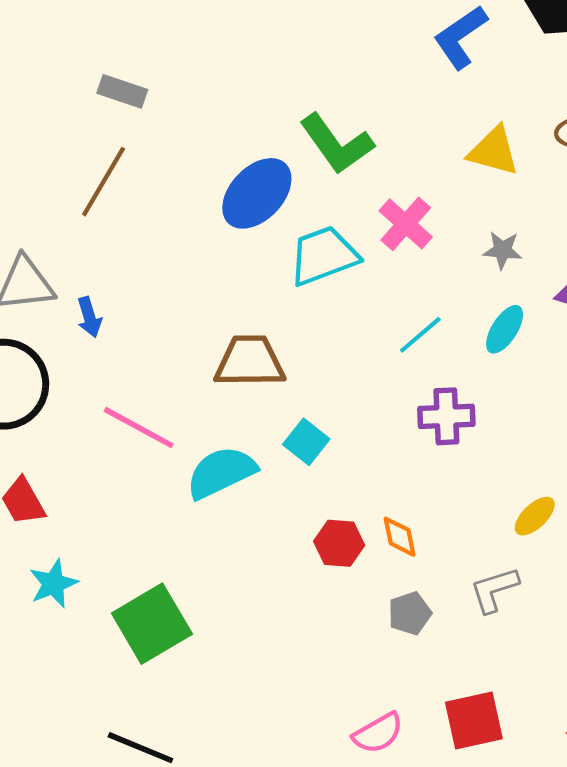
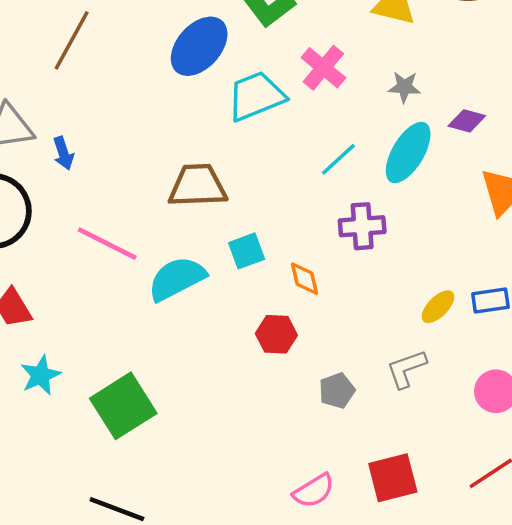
cyan ellipse: (505, 329) -> (408, 153), size x1.5
cyan square: (306, 442) -> (247, 251), turned 33
orange diamond: (400, 537) -> (305, 279), moved

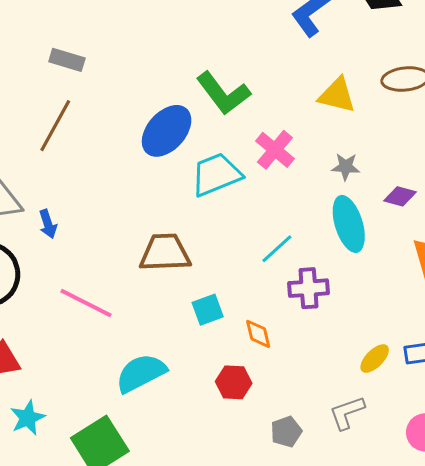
cyan ellipse: (408, 153) -> (349, 224), turned -48
cyan line: (338, 159) -> (277, 249), moved
cyan semicircle: (177, 279) -> (141, 373), moved

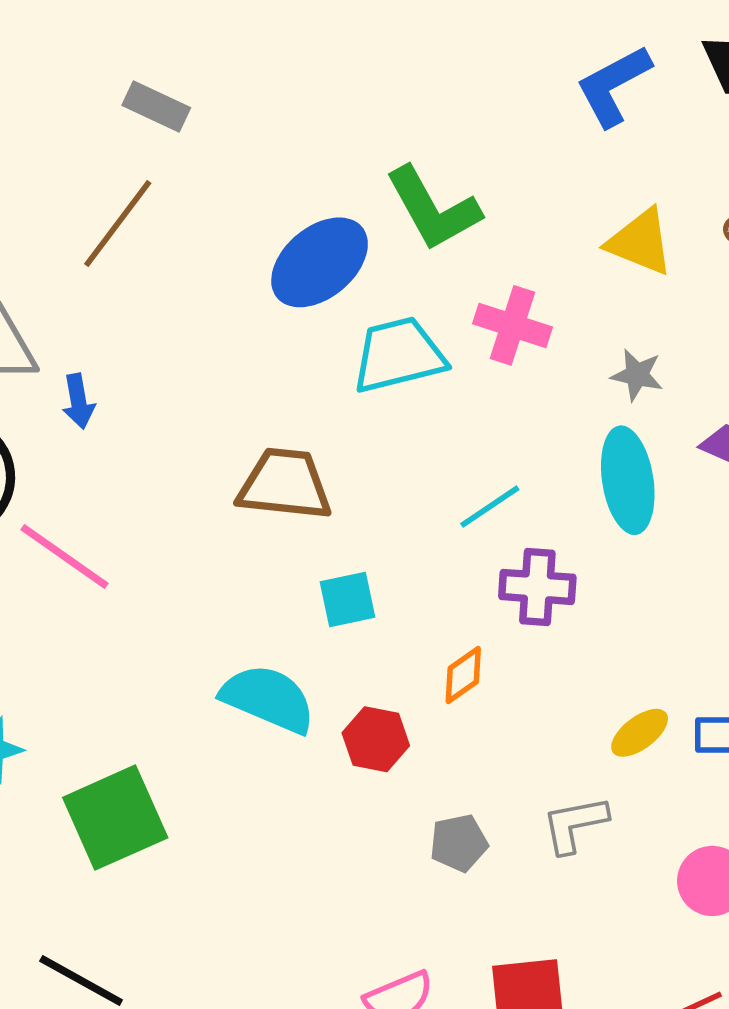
pink cross: (275, 150) -> (513, 325), turned -30
pink line: (86, 303) -> (64, 556), moved
orange diamond: (258, 334) -> (463, 675), moved, turned 60
cyan semicircle: (141, 373) -> (268, 699), moved, turned 42

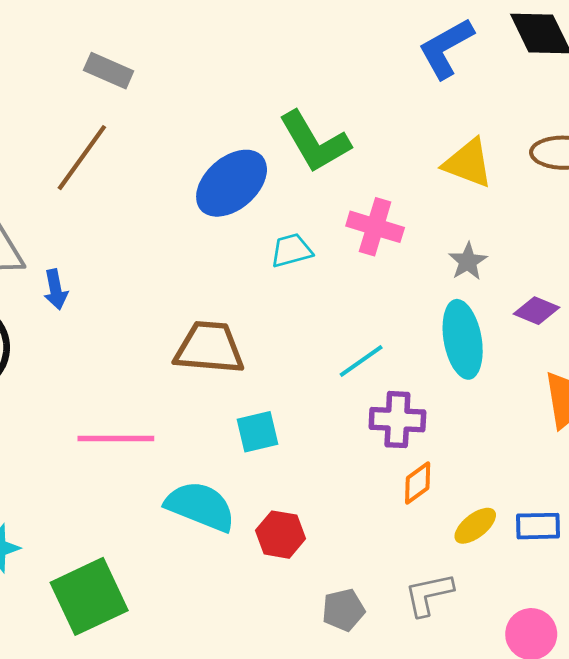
cyan trapezoid: (399, 355) -> (291, 250), size x0.6
gray star: (637, 375) -> (468, 261), turned 30
pink line: (64, 556) -> (116, 439), moved, turned -34
orange diamond: (463, 675) -> (418, 483), moved

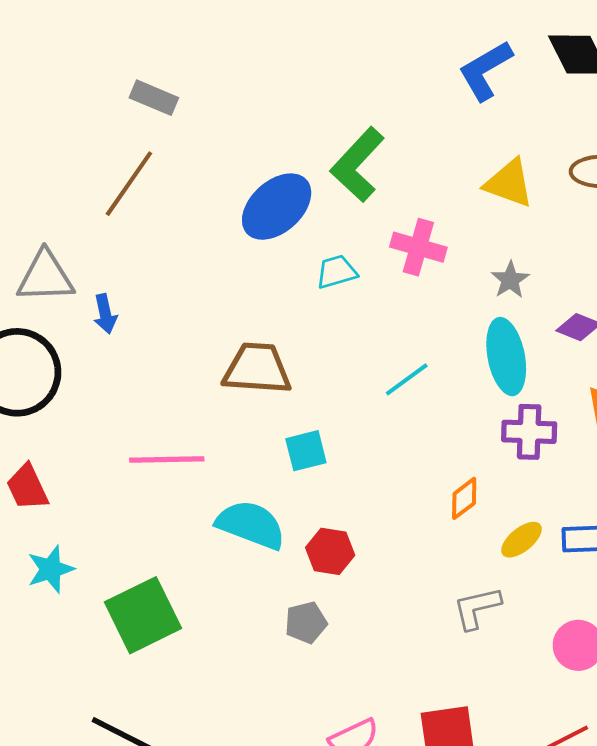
green L-shape: (315, 142) -> (358, 165), turned 74
purple cross: (397, 420) -> (529, 432), moved
gray pentagon: (343, 610) -> (306, 622), moved

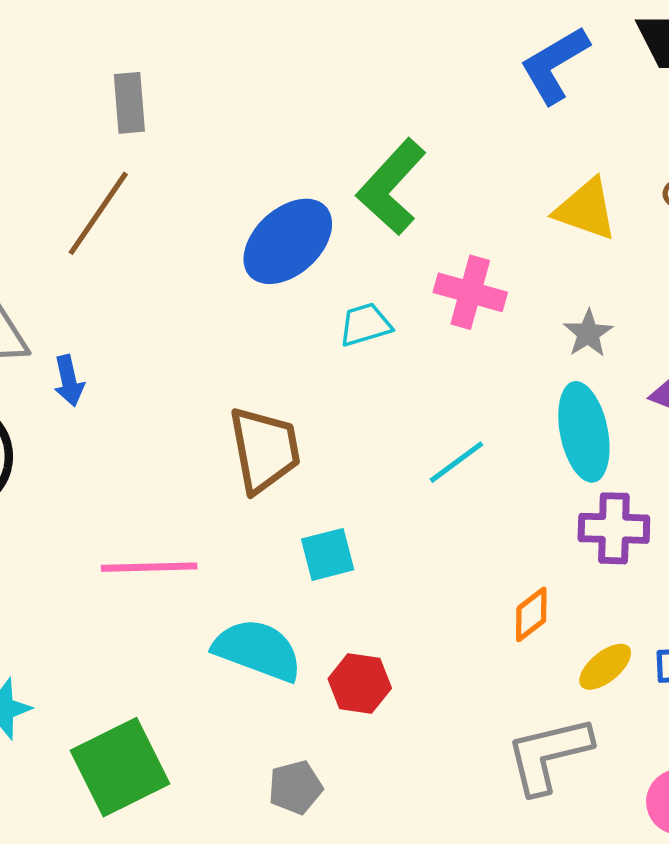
gray rectangle: (154, 98) -> (129, 103), turned 63
brown trapezoid: (257, 369) -> (264, 450), turned 76
gray L-shape: (477, 608) -> (548, 755), size x1.4
gray pentagon: (306, 622) -> (295, 787), moved

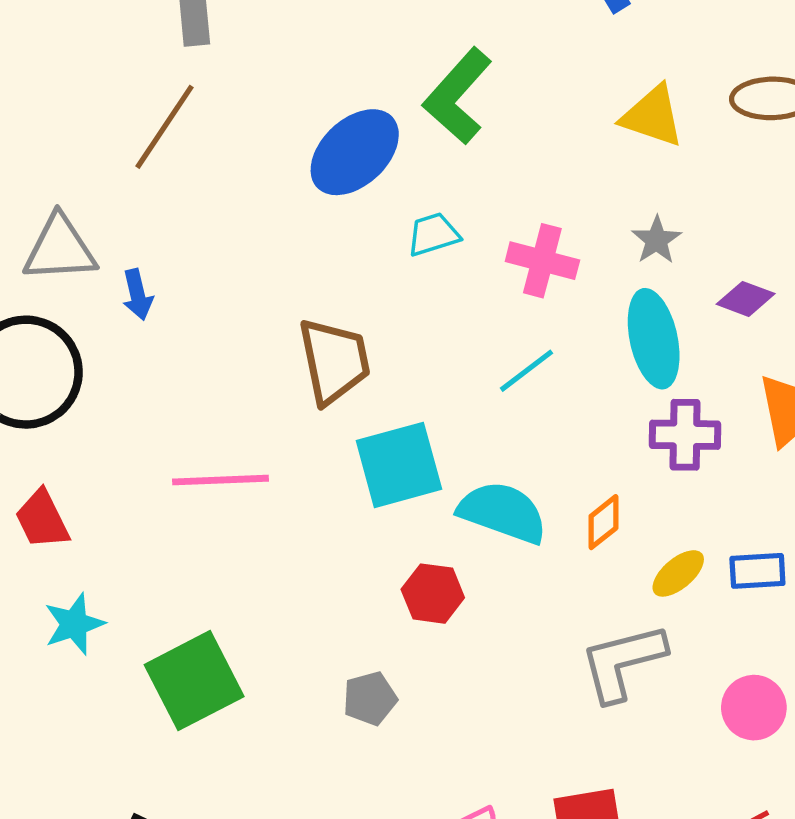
pink cross: (470, 292) -> (542, 261), moved
cyan square: (328, 554) -> (399, 465), size x1.6
cyan semicircle: (258, 650) -> (503, 512), moved

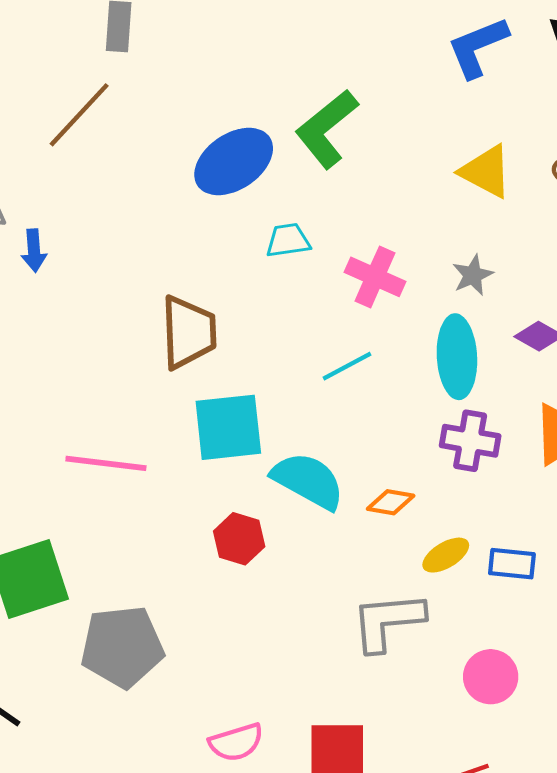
pink line: (220, 480) -> (106, 463), moved
orange diamond: (604, 522) -> (391, 502), turned 39
gray pentagon: (370, 698) -> (122, 647), moved, size x1.8

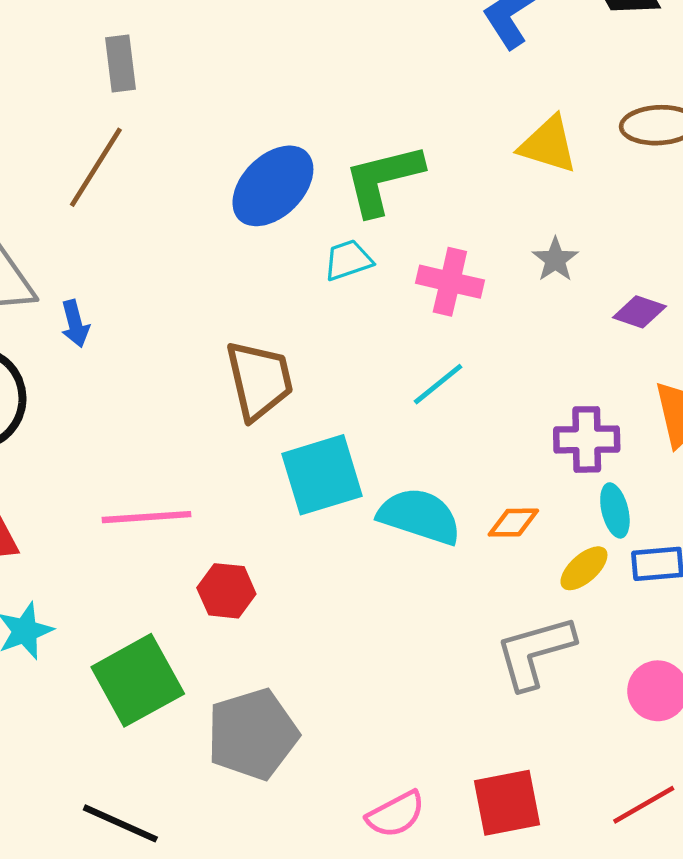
green L-shape: (327, 129) -> (383, 179), moved, turned 36
cyan ellipse: (457, 357) -> (615, 510), moved, size x0.6
pink line: (106, 463) -> (146, 517), moved
red hexagon: (239, 539) -> (226, 591), moved

